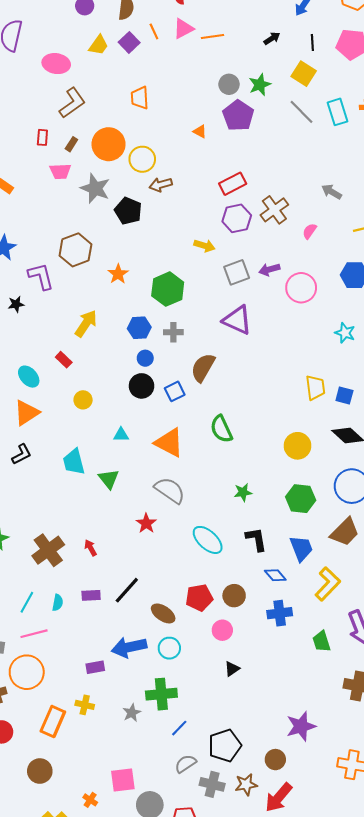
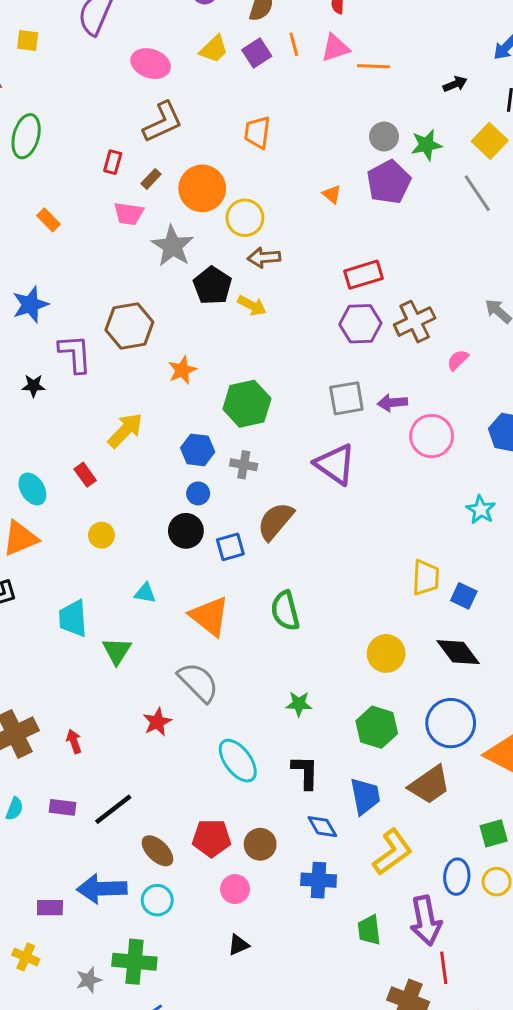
yellow arrow: (204, 246) -> (252, 306), moved

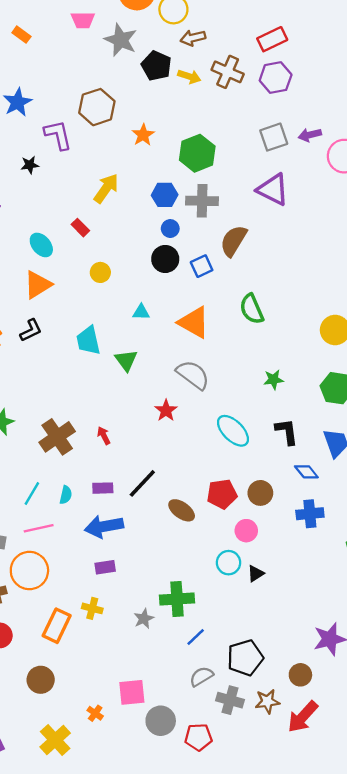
brown cross: (415, 322) -> (228, 72), moved, turned -32
gray cross: (244, 465) -> (202, 201), size x1.5
blue arrow: (102, 889) -> (104, 526), moved
cyan circle: (157, 900) -> (229, 563), moved

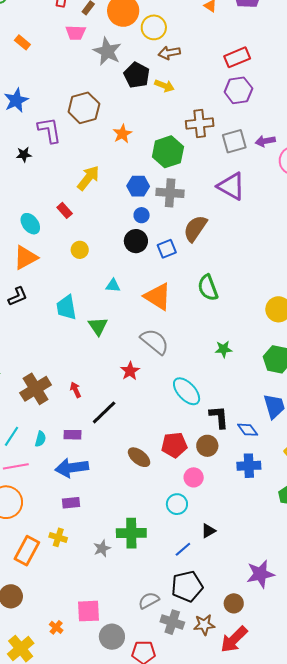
brown cross: (228, 72) -> (200, 123), moved, turned -32
black L-shape: (287, 432) -> (219, 417), moved
black line: (142, 483) -> (104, 412), moved
black triangle: (256, 574) -> (208, 531), moved
blue line: (196, 637) -> (183, 549), moved

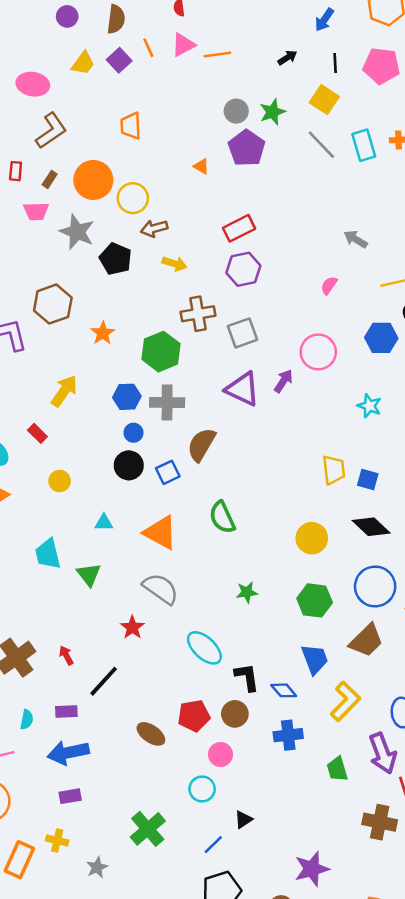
yellow arrow: (164, 86) -> (174, 264), moved
purple arrow: (265, 141) -> (283, 381), moved, turned 138
green cross: (131, 533) -> (148, 829), turned -36
gray star: (102, 548) -> (97, 867), moved

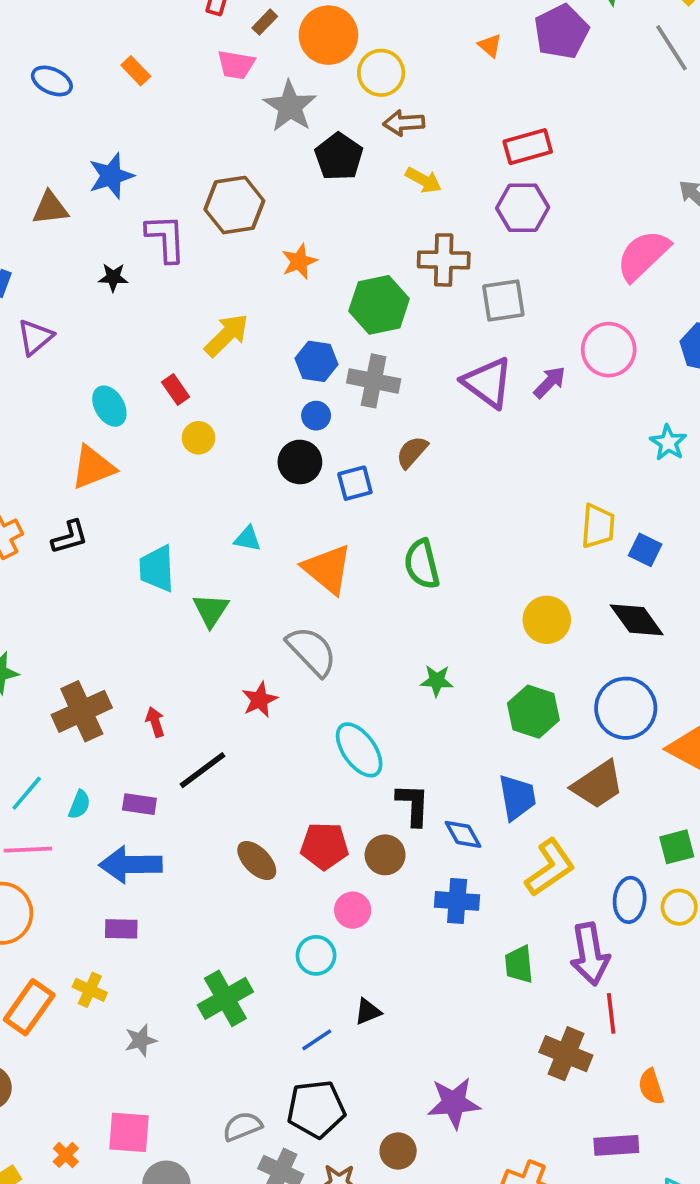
pink semicircle: (329, 285) -> (643, 255), size x2.0
brown semicircle: (201, 445) -> (412, 452), size x0.7
yellow circle: (60, 481) -> (198, 438), moved

